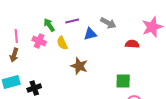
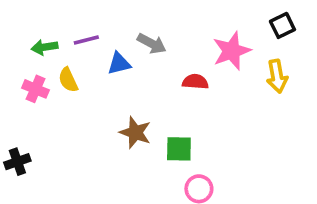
green arrow: (49, 25) -> (45, 47), turned -64
pink cross: (39, 41) -> (36, 89), moved
brown star: (79, 66) -> (135, 133), moved

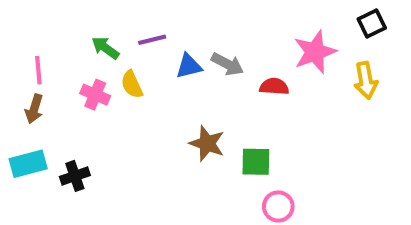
gray arrow: (152, 44) -> (227, 64), moved
green arrow: (45, 47) -> (105, 48), turned 45

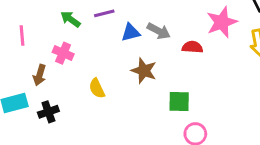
yellow semicircle: (132, 84) -> (97, 88), moved
brown arrow: (34, 109) -> (40, 75), moved
brown star: (207, 143) -> (144, 71), moved

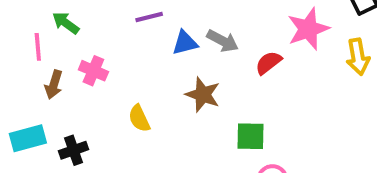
green arrow: (70, 19) -> (66, 23), moved
red semicircle: (192, 47) -> (268, 63), turned -42
brown arrow: (40, 75) -> (54, 85), moved

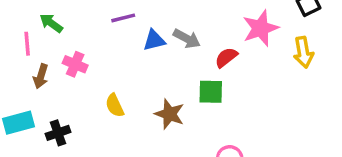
brown star: (203, 95) -> (170, 114), moved
green square: (251, 136) -> (211, 92), moved

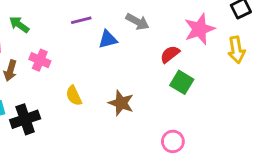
gray arrow: (187, 39) -> (137, 22), moved
green square: (211, 92) -> (182, 82), moved, turned 30
black cross: (58, 133) -> (25, 119), size x1.4

